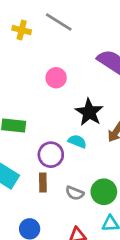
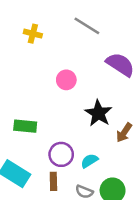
gray line: (59, 22) -> (87, 26), moved
cyan semicircle: (77, 141) -> (89, 161), moved, turned -54

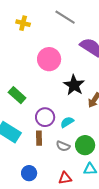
pink circle: (66, 80) -> (49, 59), size x1.5
green rectangle: (25, 126) -> (17, 95), turned 36

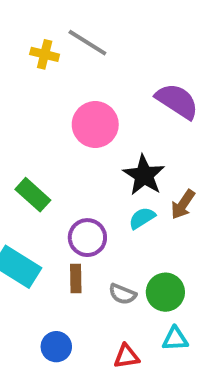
gray line: (65, 17) -> (87, 43), moved
cyan semicircle: (67, 122) -> (142, 218), moved

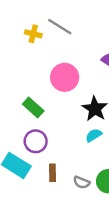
green rectangle: (33, 195) -> (33, 108), moved
purple circle: (87, 238) -> (36, 141), moved

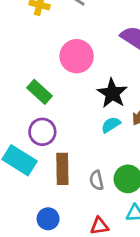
brown rectangle: (53, 173) -> (62, 169), size x1.5
gray semicircle: (82, 182) -> (97, 180), turned 56

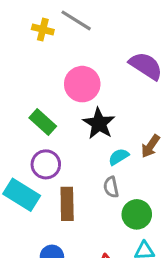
black star: (112, 93) -> (99, 123), moved
gray semicircle: (97, 180) -> (111, 187), moved

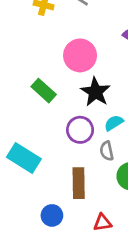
purple circle: (46, 164) -> (80, 130), moved
brown rectangle: (67, 204) -> (79, 183), moved

